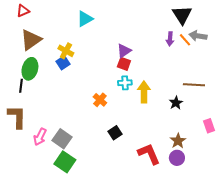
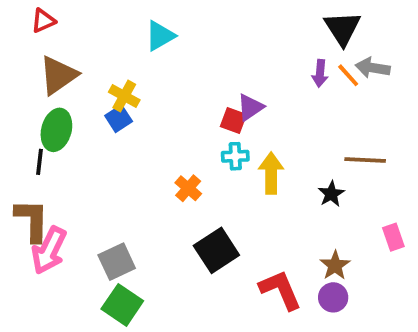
purple triangle: (124, 51) -> (250, 107), moved
black square: (115, 133) -> (216, 250), size x1.6
pink arrow: (40, 137) -> (49, 250), moved, size x1.4
gray square: (62, 139) -> (117, 262), turned 30

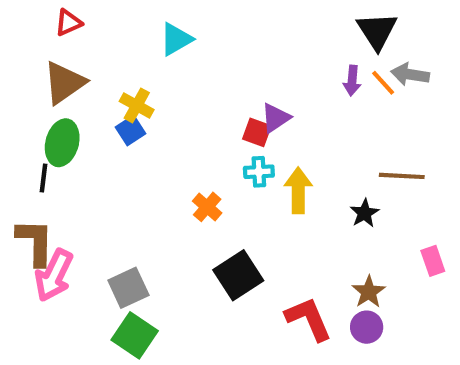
red triangle: (43, 21) -> (68, 23), moved

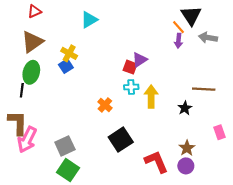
orange line: (383, 83) -> (178, 27), moved

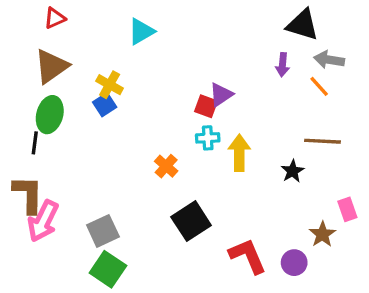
black triangle: (191, 16) -> (302, 25), turned -40
orange line: (178, 27) -> (319, 86), moved
brown star: (187, 148) -> (322, 234), moved

